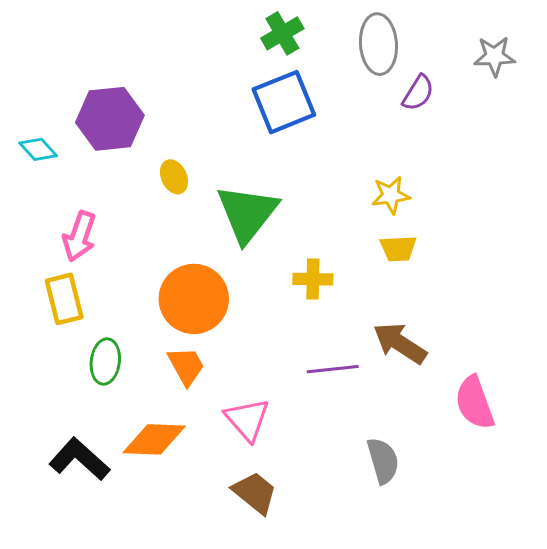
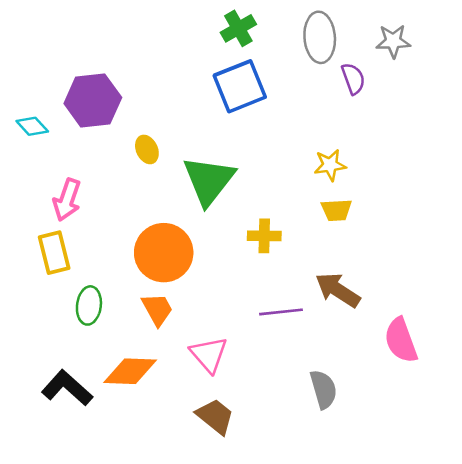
gray star: (494, 56) -> (393, 41), moved
purple semicircle: (418, 93) -> (353, 79), turned -52

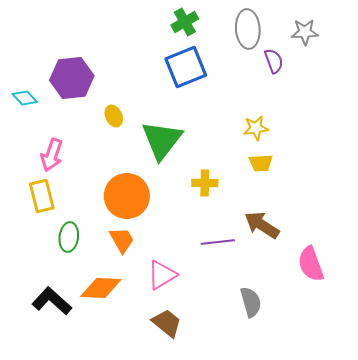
pink triangle: (209, 354) -> (162, 275), turned 40

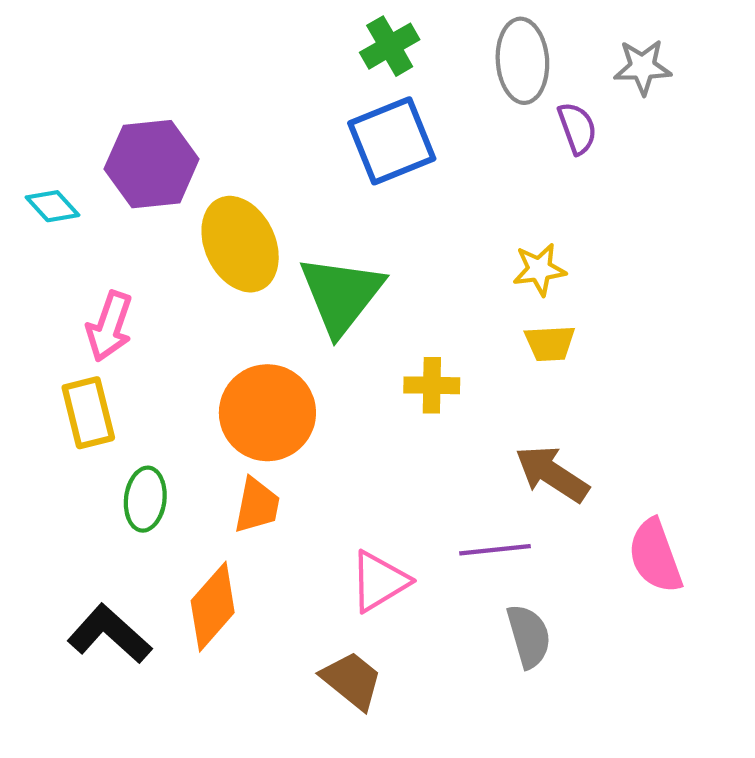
yellow ellipse: (114, 116) -> (240, 244), size x2.0
orange trapezoid: (122, 240) -> (257, 505), turned 40
purple line: (218, 242) -> (495, 550), moved
pink triangle: (162, 275) -> (379, 581), moved
orange diamond: (101, 288) -> (213, 607), turned -51

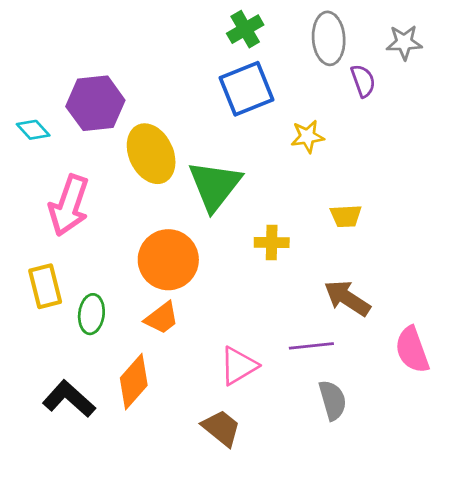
yellow star: (539, 269) -> (307, 136), moved
pink arrow: (109, 326) -> (69, 205), size x1.4
yellow rectangle: (88, 413) -> (45, 286), moved
orange trapezoid: (257, 505) -> (162, 318), turned 42

